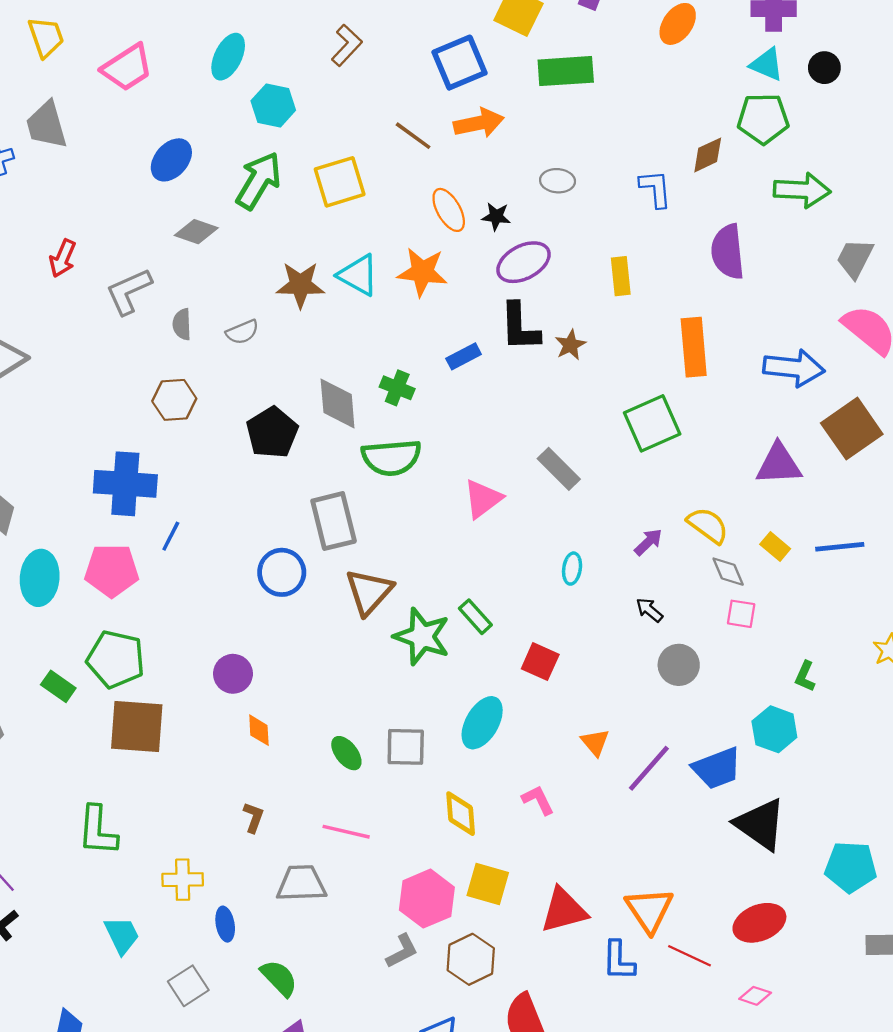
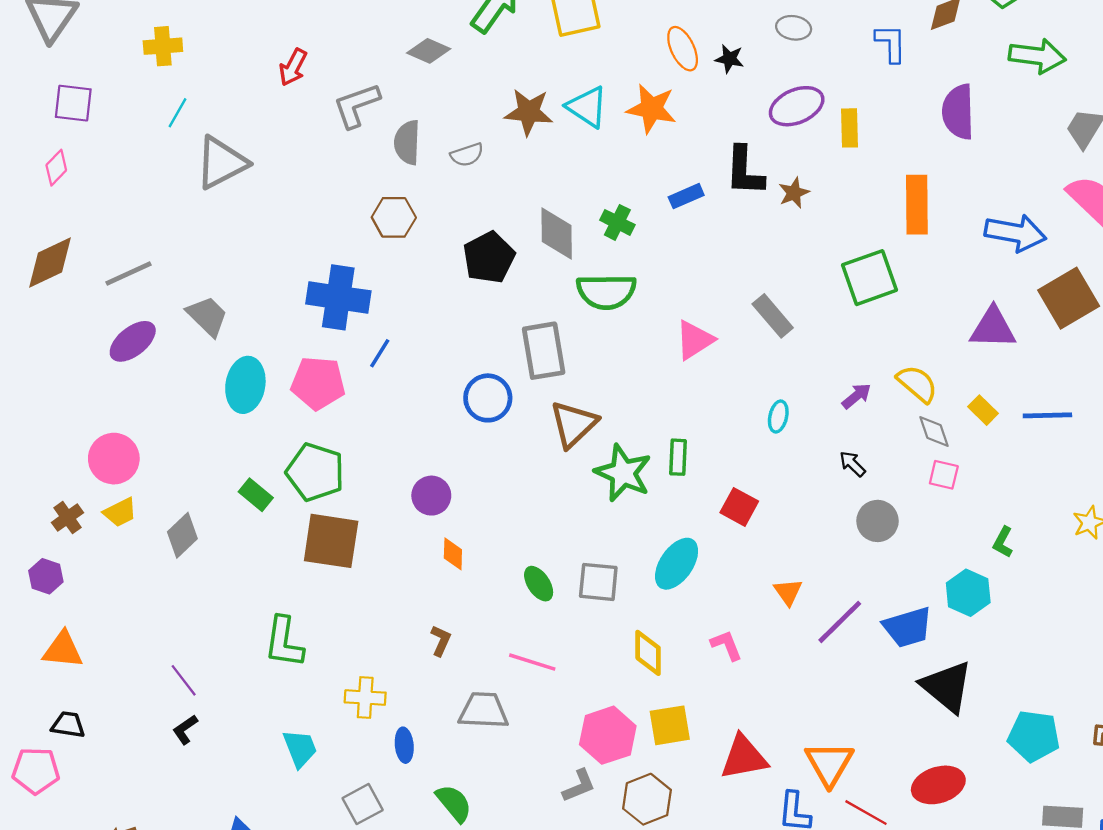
purple ellipse: (523, 262) -> (797, 106), moved
gray semicircle: (182, 324) -> (407, 142), size x1.4
green rectangle: (475, 617) -> (678, 457), turned 40
yellow square: (488, 884) -> (670, 725), turned -30

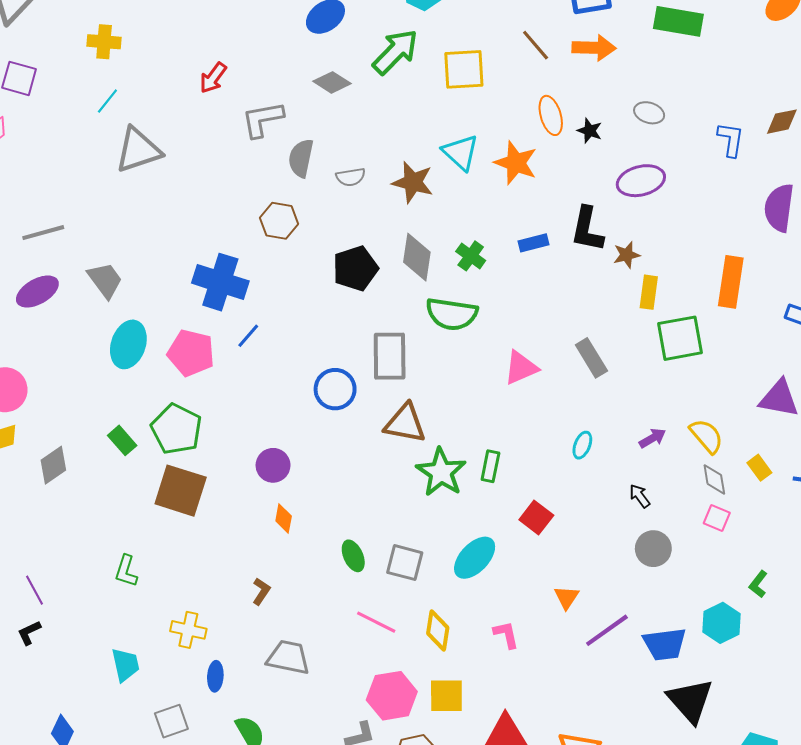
brown star: (529, 112) -> (413, 182), moved
yellow rectangle: (849, 128) -> (649, 292), moved
brown triangle: (573, 424) -> (405, 423), turned 45
green L-shape: (284, 642) -> (126, 571), size x0.7
pink line: (532, 662) -> (376, 622), moved

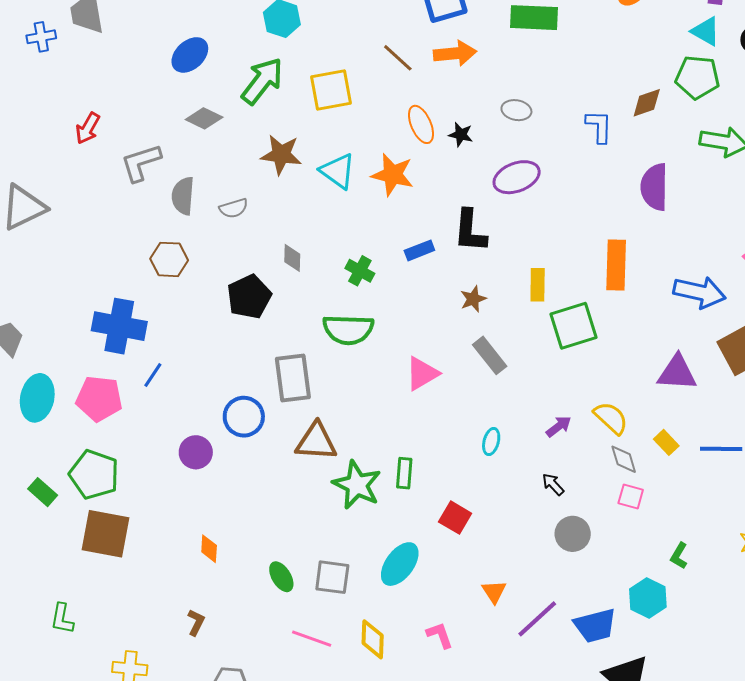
brown star: (413, 182) -> (281, 155), moved
brown star: (627, 255) -> (473, 299), moved
gray diamond: (417, 257) -> (292, 258), moved, size x0.6
purple circle: (273, 465) -> (196, 452), moved

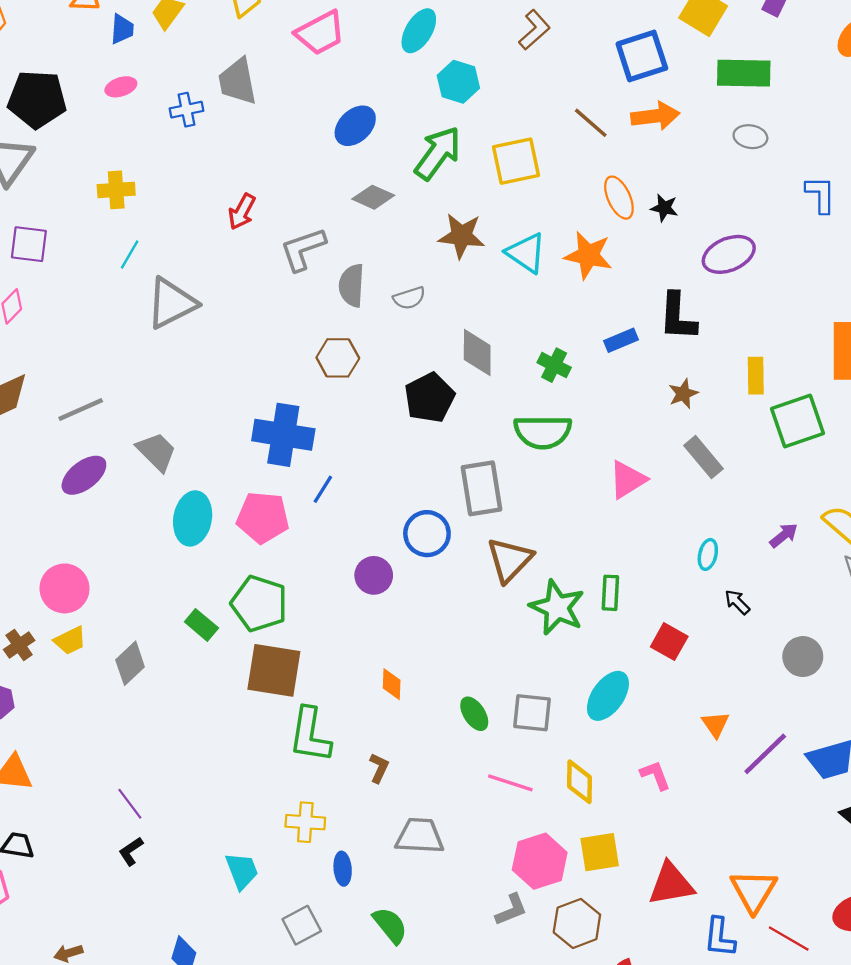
gray ellipse: (516, 110) -> (750, 137), moved
gray diamond: (292, 258) -> (477, 352), size x1.5
brown triangle: (316, 442) -> (510, 560), turned -48
black arrow: (553, 484) -> (737, 602), moved
green L-shape: (62, 619) -> (310, 735), moved, size x1.6

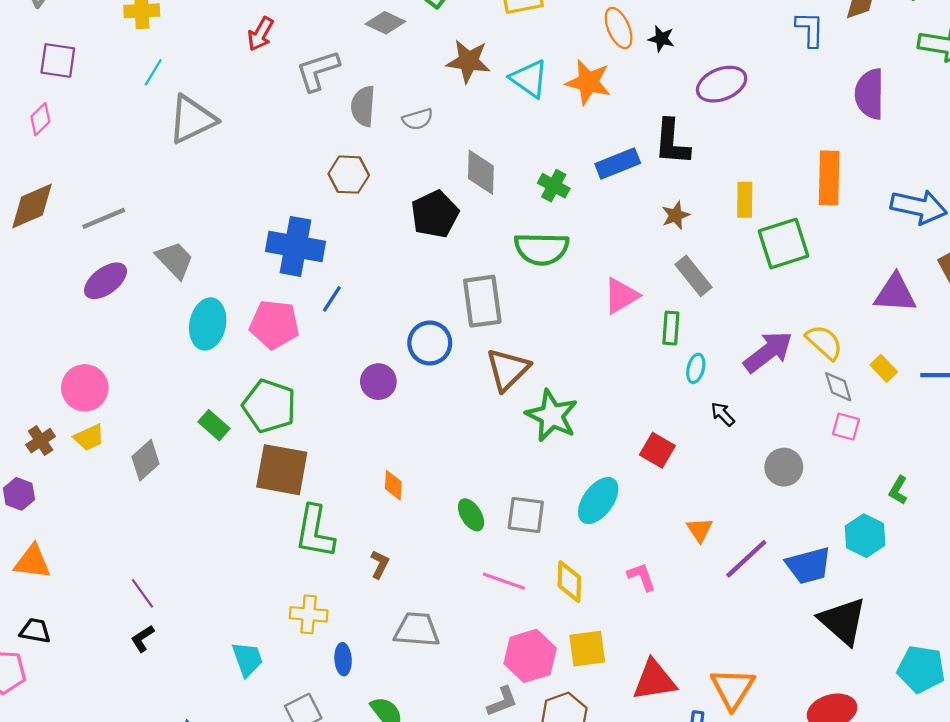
blue rectangle: (621, 340) -> (618, 163), size x1.4
purple arrow: (784, 535) -> (768, 352), size x1.8
green rectangle: (610, 593) -> (671, 328), moved

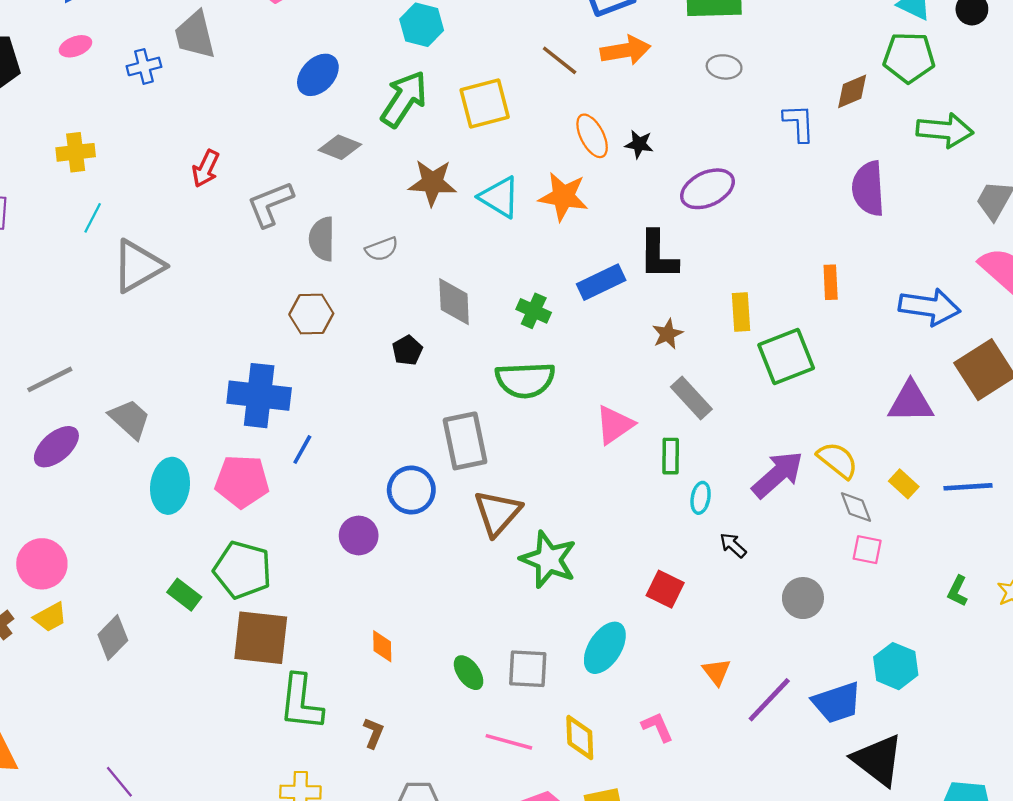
orange rectangle: (829, 178) -> (831, 282), size x0.6
black pentagon: (435, 214) -> (407, 350), size x0.6
green L-shape: (898, 490) -> (958, 591), moved

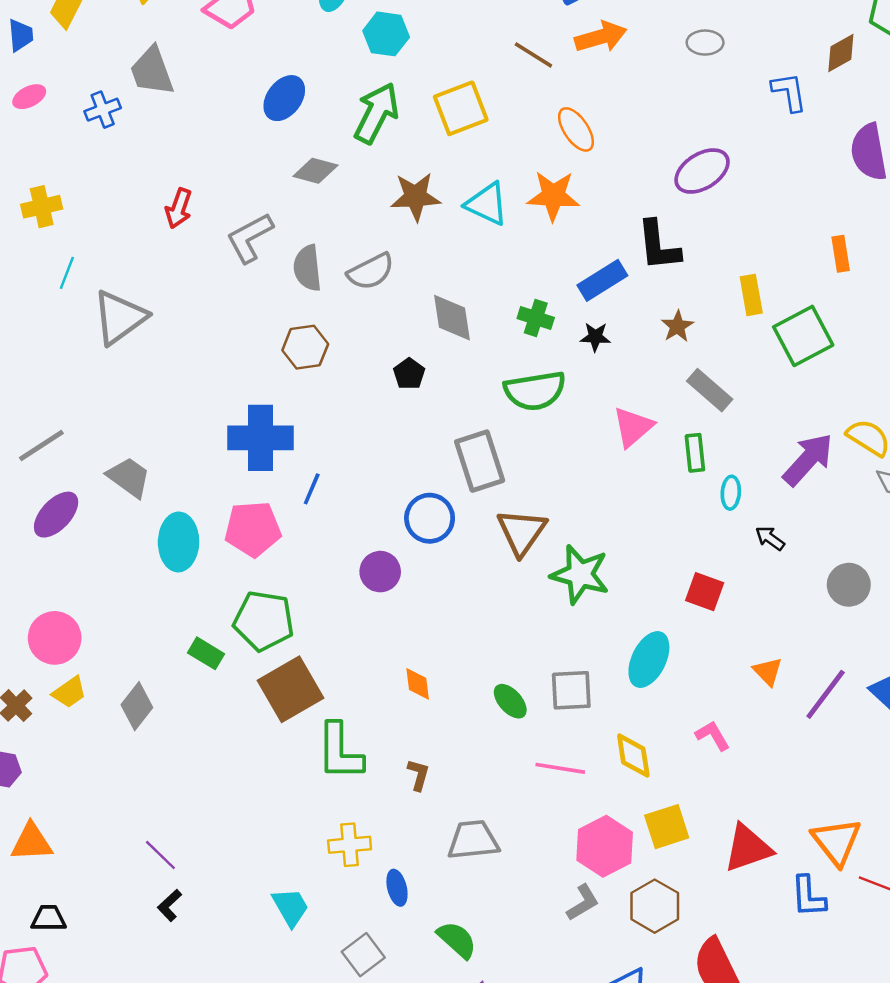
black star: (639, 144) -> (595, 337), moved
gray semicircle: (382, 249) -> (371, 271), size x1.4
brown square: (261, 638) -> (290, 689), turned -30

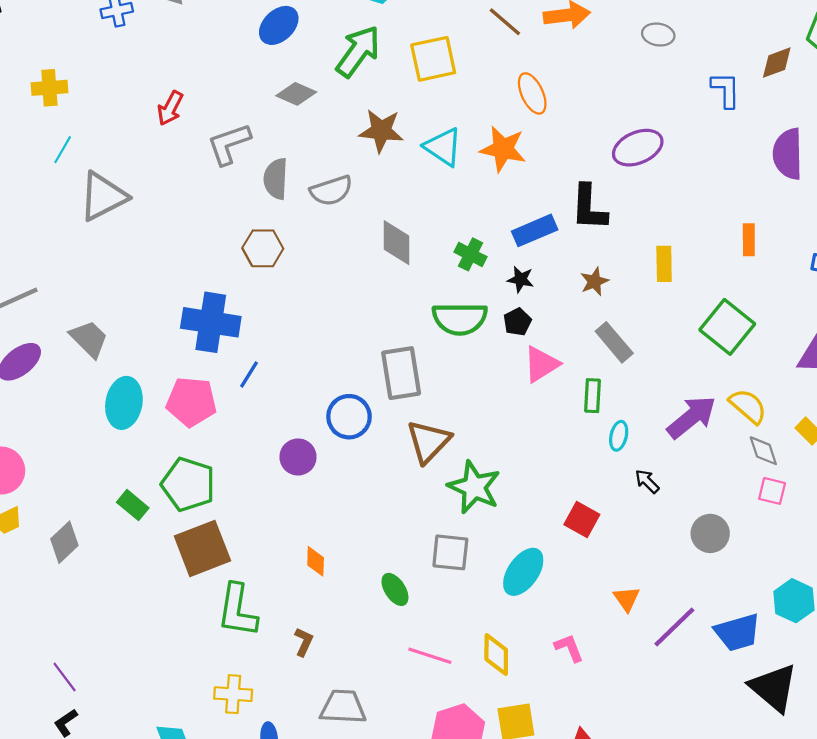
green square: (803, 336) -> (727, 327), moved, turned -32
black pentagon: (409, 374) -> (517, 322), moved
gray square: (571, 690) -> (450, 552), moved

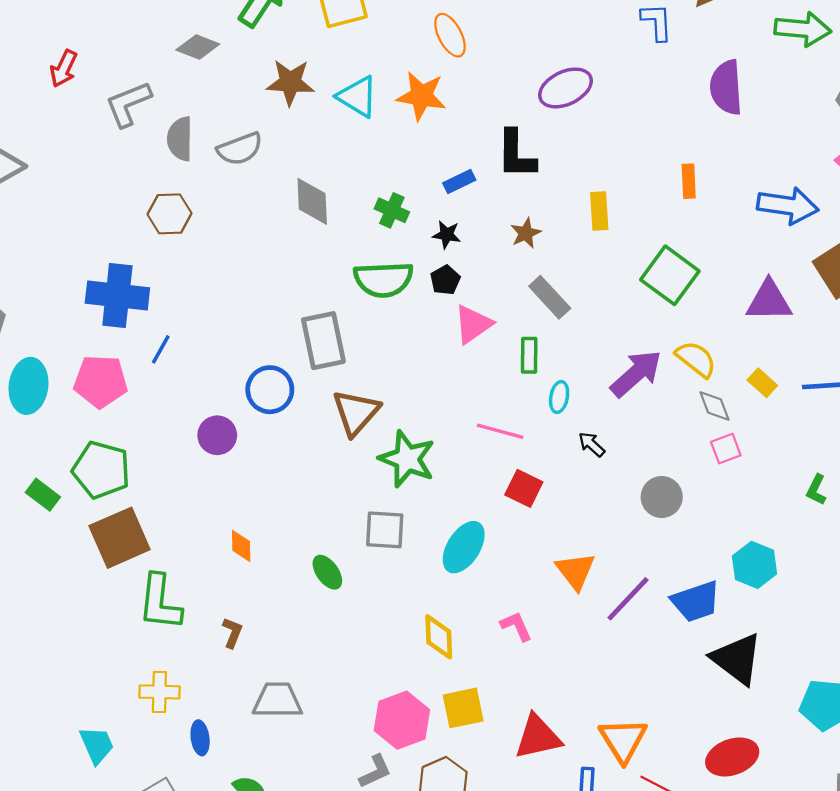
blue rectangle: (535, 230) -> (459, 182), size x0.7
pink square: (772, 491) -> (726, 449), turned -32
orange triangle: (627, 599) -> (575, 571), size x1.4
pink line: (430, 656) -> (500, 431), moved

